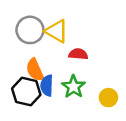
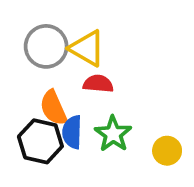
red semicircle: (78, 54) -> (98, 84), moved

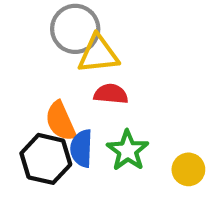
gray circle: (46, 46) -> (75, 29), moved
yellow triangle: (87, 48) -> (98, 54), turned -36

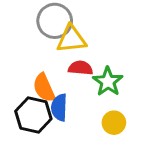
green star: (128, 151) -> (108, 82), moved
yellow circle: (188, 169) -> (114, 123), moved

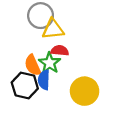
green star: (108, 82) -> (50, 63), moved
yellow circle: (114, 123) -> (85, 91), size x1.6

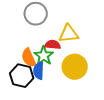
yellow triangle: (53, 29) -> (69, 34), moved
yellow circle: (85, 91) -> (75, 67), moved

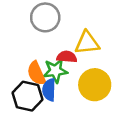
green star: (44, 56) -> (55, 71), turned 30

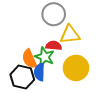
gray circle: (45, 17) -> (54, 14), moved
green star: (55, 71) -> (45, 57), turned 30

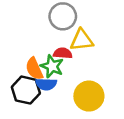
yellow circle: (76, 68) -> (89, 96), moved
blue semicircle: (39, 72) -> (46, 84), turned -90

